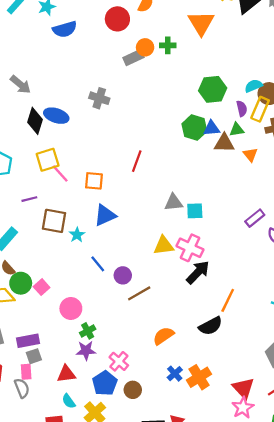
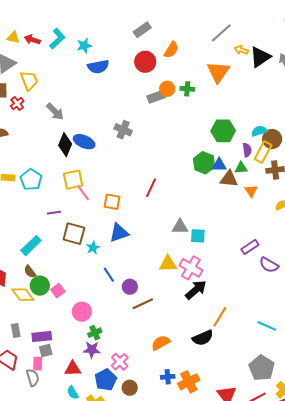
blue cross: (175, 374) -> (168, 377), turned 32

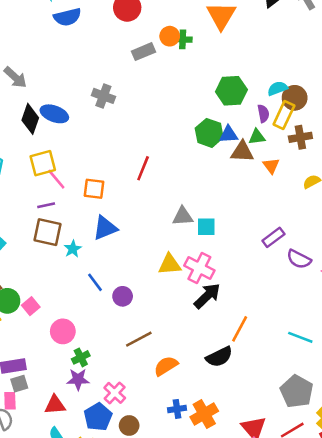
orange circle: (167, 89) -> (170, 36), moved
purple line: (54, 213) -> (46, 205), moved
brown line: (143, 304) -> (139, 339), moved

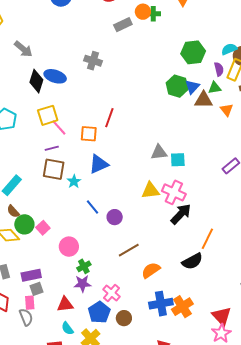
blue triangle: (229, 134) -> (192, 87), turned -42
red line: (143, 168) -> (109, 118), moved
blue cross: (177, 409) -> (161, 304), size x1.6

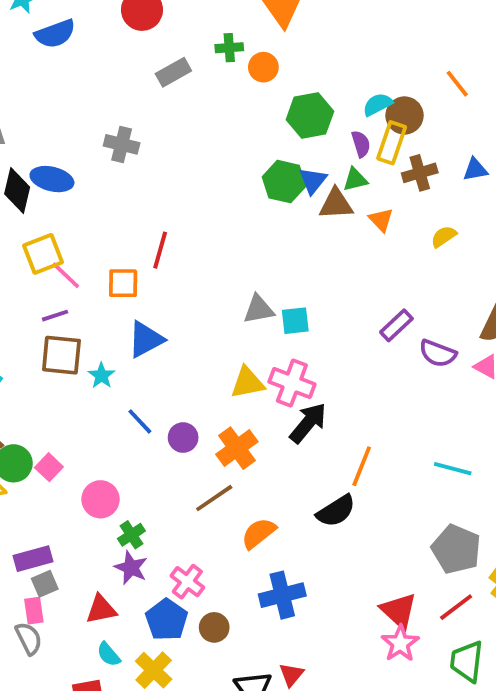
orange circle: (143, 12) -> (263, 67), moved
purple star: (82, 284) -> (131, 568), turned 30
orange cross: (182, 307) -> (237, 448), moved

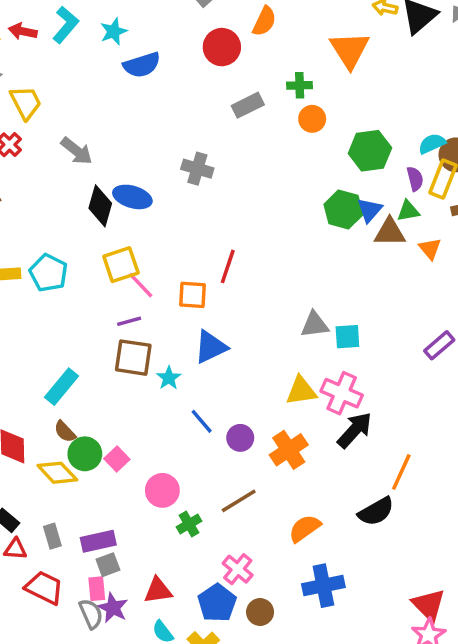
orange circle: (263, 67) -> (312, 119), moved
brown line: (214, 498) -> (239, 501), moved
purple star: (131, 568) -> (113, 608), moved

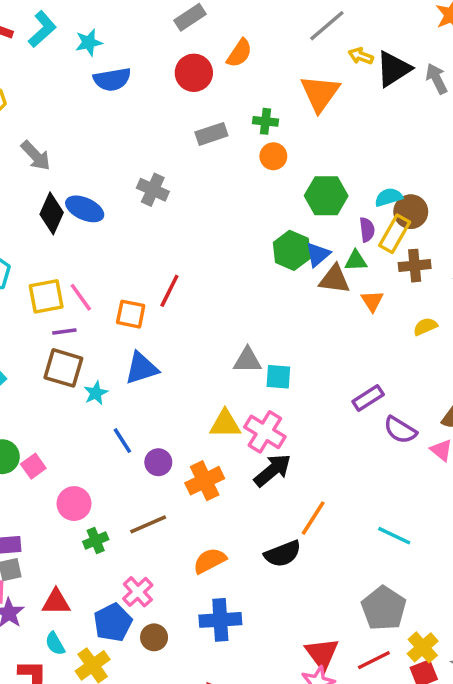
yellow square: (121, 265) -> (46, 296), moved

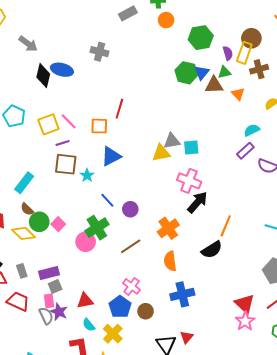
cyan semicircle: (389, 197) -> (252, 130), moved
yellow triangle: (225, 424) -> (161, 153), moved
orange cross: (205, 481) -> (168, 228), moved
green cross: (96, 541) -> (97, 228), moved, size x1.6
orange semicircle: (210, 561) -> (170, 261), turned -60

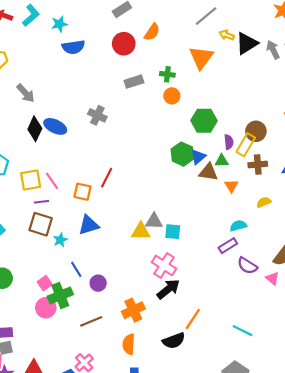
pink square: (58, 224) -> (45, 283), moved

